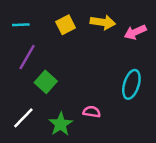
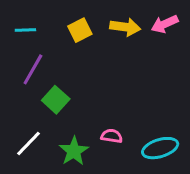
pink arrow: (135, 32) -> (165, 24), moved
cyan ellipse: (131, 84) -> (160, 148), moved, turned 56

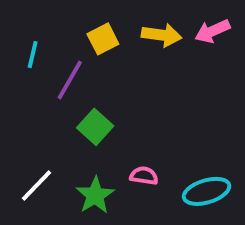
cyan line: (25, 30) -> (33, 55), moved, turned -75
purple line: (33, 69) -> (70, 80), moved
green square: (56, 100) -> (95, 127), moved

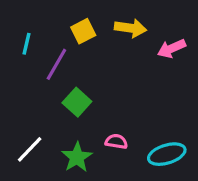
pink arrow: (212, 31) -> (171, 49), moved

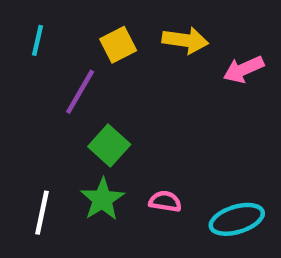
cyan line: (27, 44) -> (38, 40), moved
white line: (30, 149) -> (42, 213), turned -32
green star: (77, 157) -> (102, 199), moved

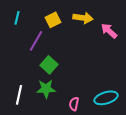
pink arrow: (243, 69) -> (109, 31), turned 66
green star: (102, 199) -> (46, 89), turned 30
pink semicircle: (165, 201) -> (74, 104), moved, turned -88

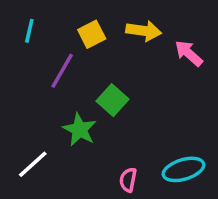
green square: (49, 65) -> (112, 100), moved
green star: (46, 89) -> (80, 130), moved, turned 30
white line: (19, 95) -> (33, 164), turned 36

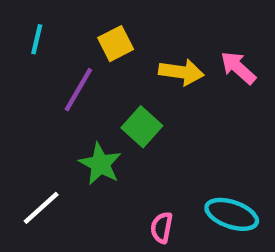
yellow arrow: (144, 31) -> (181, 72), moved
cyan ellipse: (184, 169) -> (232, 214), turned 36

